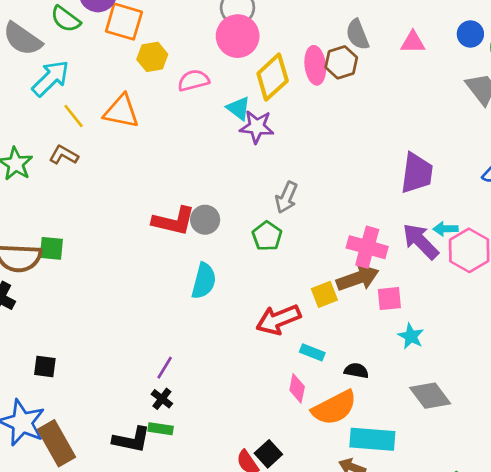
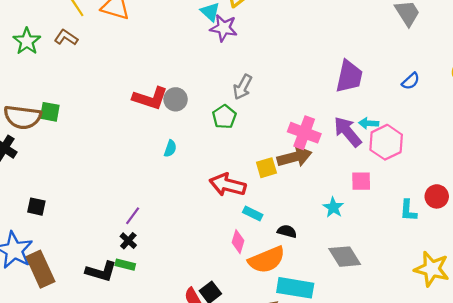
cyan semicircle: (204, 281) -> (170, 149), size x0.6
pink square: (389, 299) -> (361, 181), moved
red arrow: (278, 320) -> (228, 185), turned 32

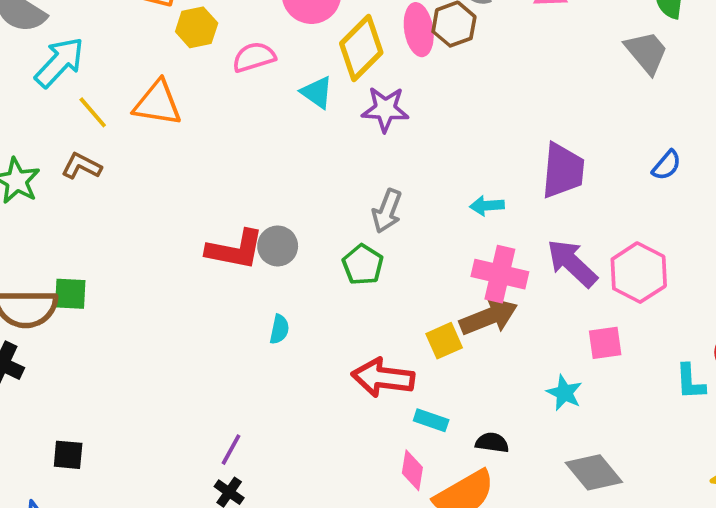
purple star: (224, 28) -> (385, 109), moved
cyan arrow: (369, 123) -> (487, 206), moved

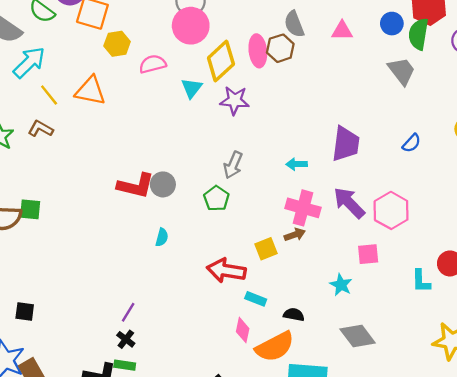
cyan triangle: (317, 92) -> (192, 88), turned 30
brown arrow: (489, 317) -> (295, 235), size x0.6

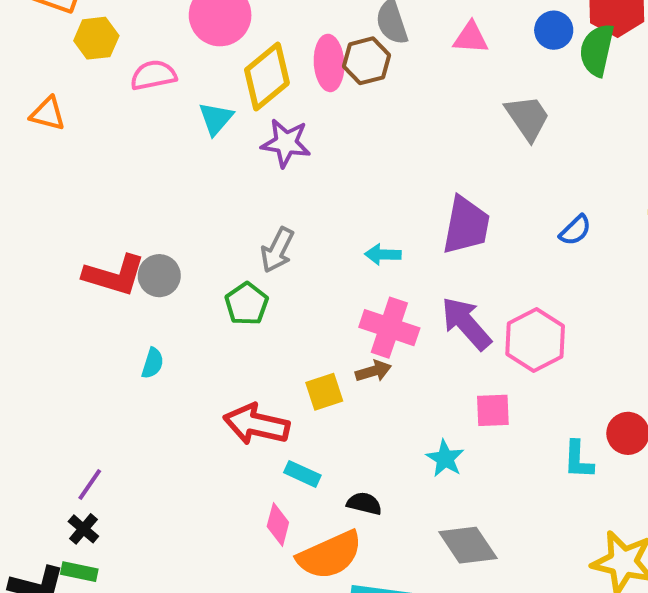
gray trapezoid: (402, 71) -> (528, 118), moved
orange triangle: (90, 91) -> (48, 114), size x0.7

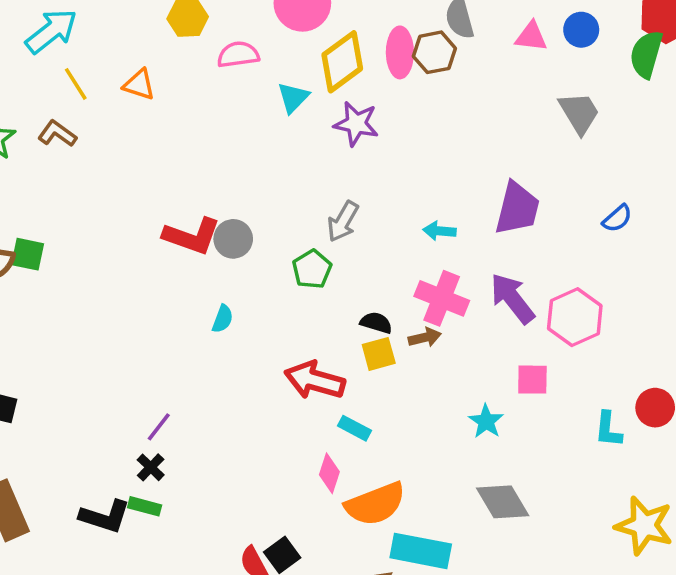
blue circle: (554, 30) -> (581, 30), moved
black semicircle: (364, 504) -> (376, 323), moved

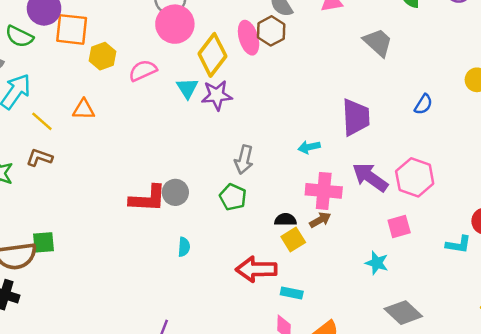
purple star: (356, 124) -> (217, 95), moved
cyan L-shape: (608, 429) -> (458, 244), turned -70

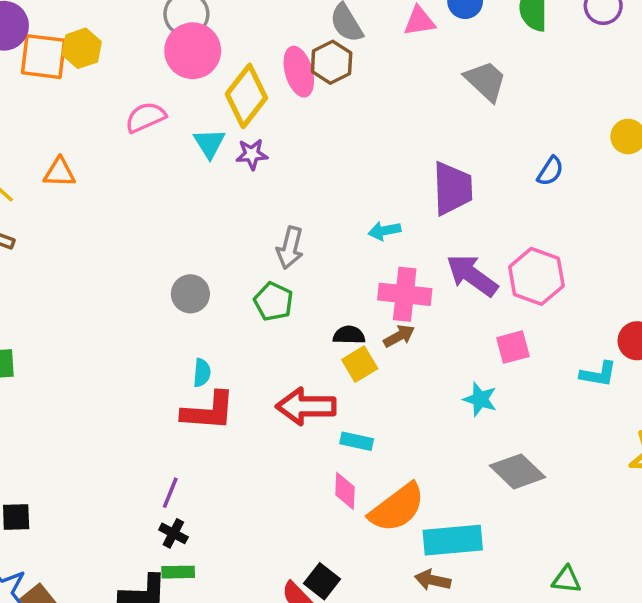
yellow hexagon: (102, 56) -> (82, 48), moved
purple star: (217, 95) -> (252, 154), size x0.7
red L-shape: (148, 199) -> (208, 411), moved

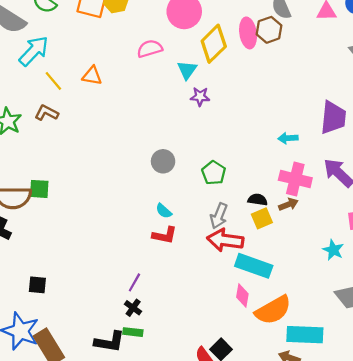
purple star: (252, 154) -> (200, 97), moved
gray arrow: (290, 248) -> (219, 216), moved
cyan semicircle: (202, 373) -> (164, 211), turned 119
red L-shape: (208, 411) -> (165, 235), size x0.7
cyan rectangle: (357, 441) -> (254, 266), size x1.8

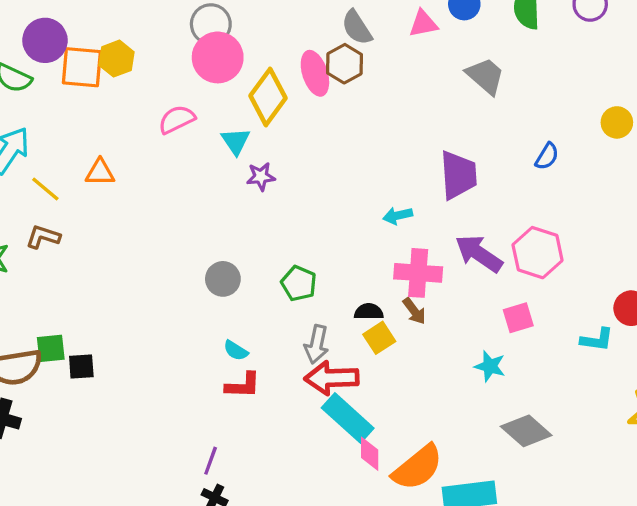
brown arrow: (288, 204) -> (414, 311), turned 84
cyan rectangle: (254, 266) -> (348, 418), moved, turned 32
black square: (37, 285) -> (81, 366), moved

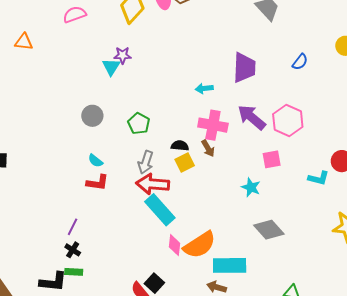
cyan triangle: (236, 141) -> (111, 67), moved
pink diamond: (370, 454) -> (175, 245), moved

